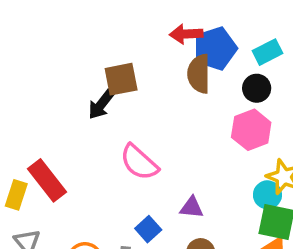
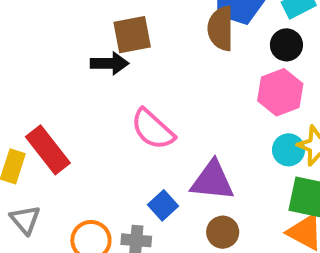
black arrow: (101, 104) -> (110, 63), turned -128
cyan circle: (267, 195) -> (289, 150), moved
purple triangle: (192, 207) -> (212, 181), size x1.6

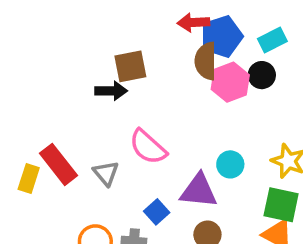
pink hexagon: (280, 92) -> (230, 82), moved
cyan circle: (289, 150) -> (230, 164), moved
gray triangle: (25, 220) -> (106, 173), moved

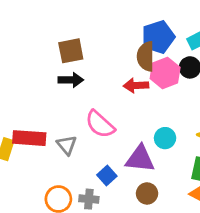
red arrow: (193, 22) -> (136, 85), moved
brown square: (130, 66) -> (71, 51), moved
red rectangle: (58, 164) -> (29, 138), turned -48

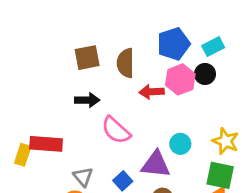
brown semicircle: (146, 56) -> (126, 63), moved
black arrow: (71, 80) -> (87, 100), moved
gray triangle: (67, 145) -> (83, 177), moved

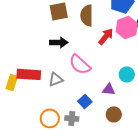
red arrow: (152, 92) -> (106, 36), turned 132
purple triangle: (156, 164) -> (109, 89), size x0.6
gray triangle: (83, 177) -> (56, 79), moved, turned 49

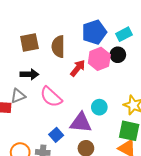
gray triangle: (56, 79) -> (18, 96), moved
purple triangle: (109, 89) -> (81, 123), size x1.6

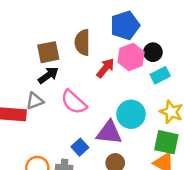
cyan rectangle: (124, 34) -> (160, 75), moved
brown square: (29, 42) -> (48, 52), moved
black arrow: (29, 74) -> (48, 75), turned -36
cyan circle: (99, 107) -> (131, 114), size x1.5

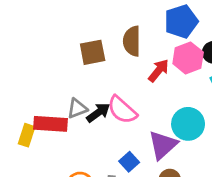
black arrow: (48, 75) -> (98, 113), moved
purple triangle: (109, 133) -> (163, 145), turned -48

